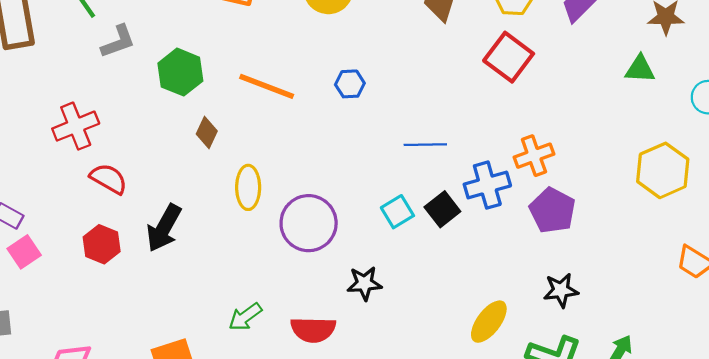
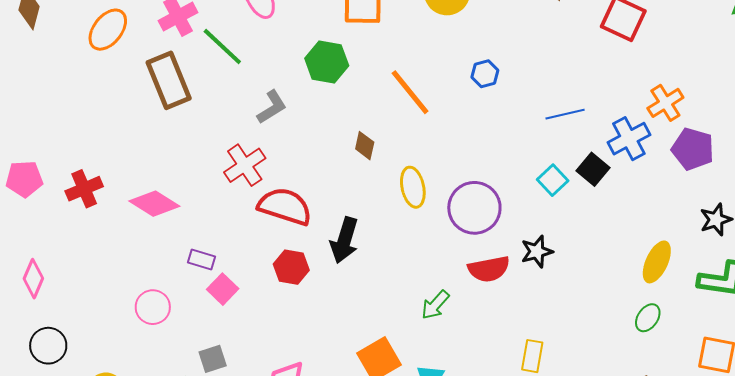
gray L-shape: (118, 42) -> (272, 107), moved
green hexagon: (180, 72) -> (327, 62), moved
orange line: (267, 86) -> (410, 92), turned 42
red semicircle: (109, 179) -> (285, 206), size x1.5
red semicircle: (313, 330) -> (489, 269), moved

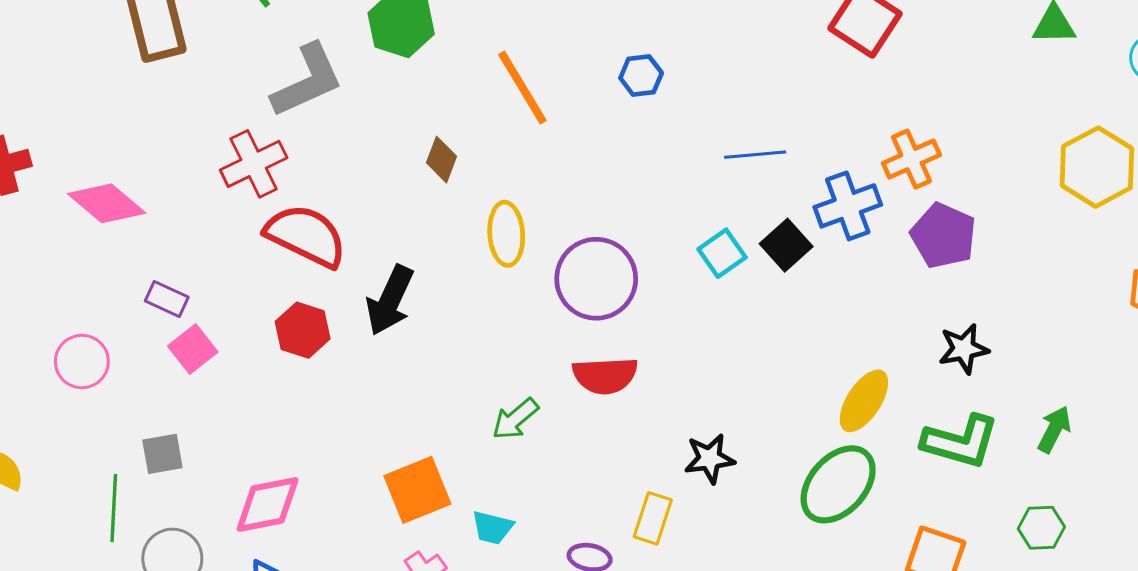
gray L-shape: (272, 107) -> (307, 81), size x1.5
black star: (537, 252) -> (710, 459), moved
green ellipse: (648, 318) -> (838, 484), size x1.8

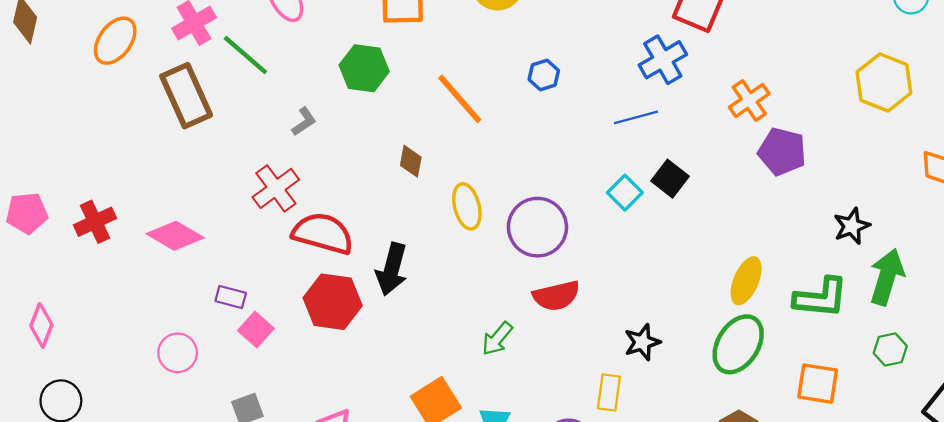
gray L-shape: (307, 81) -> (304, 122), size x0.5
blue cross: (848, 206) -> (663, 60), moved
red hexagon: (303, 330) -> (333, 302), size x1.4
black star: (964, 349) -> (852, 226), moved
green arrow: (1054, 429) -> (887, 277), size x1.6

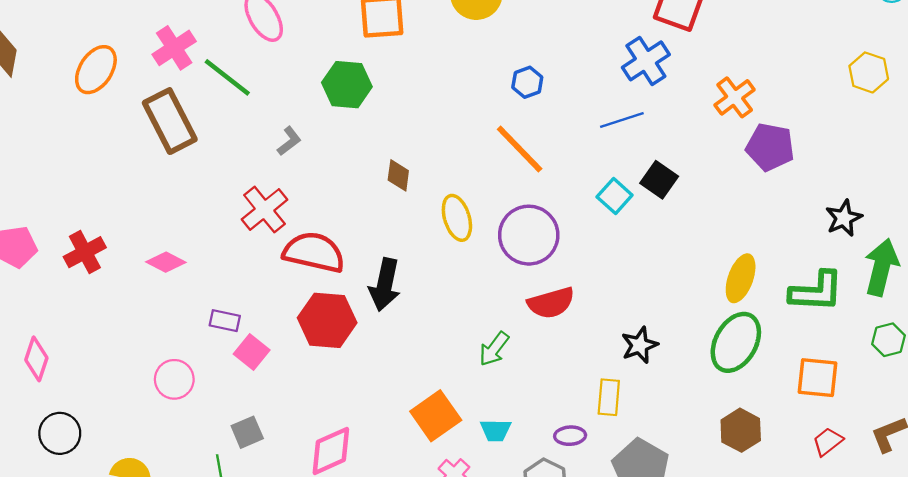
yellow hexagon: (884, 82) -> (869, 72), size x0.7
orange line: (460, 99) -> (520, 149), moved
pink diamond: (175, 236) -> (166, 262), size x0.7

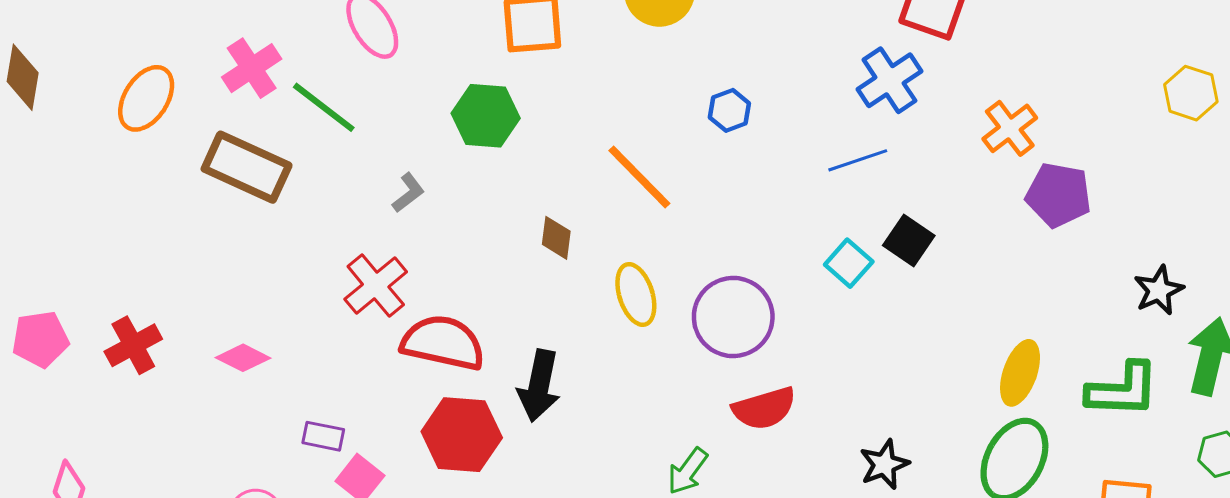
brown rectangle: (170, 121) -> (247, 167), turned -38
orange line: (520, 149) -> (639, 177), moved

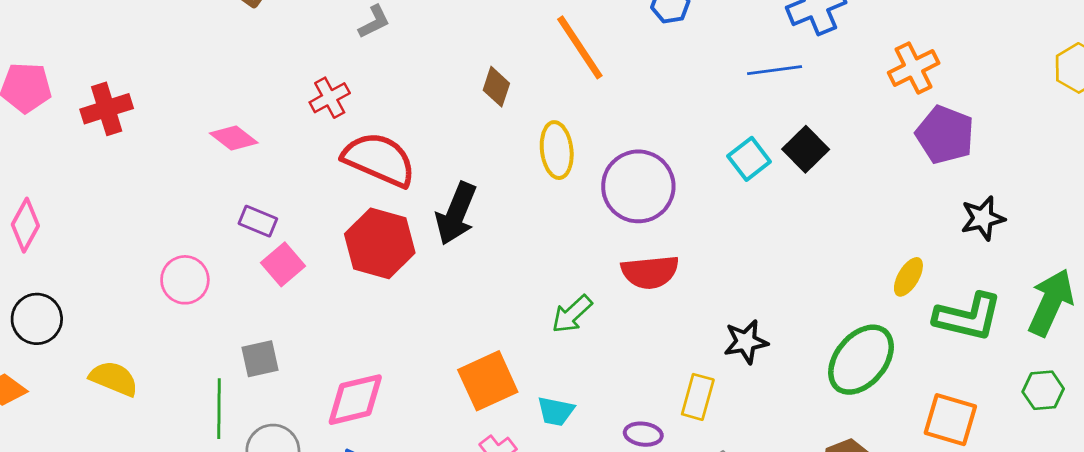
red cross: (376, 286) -> (330, 98), size x0.7
black star: (1159, 290) -> (983, 218), moved
pink diamond: (243, 358) -> (234, 138), moved
yellow ellipse: (1020, 373) -> (908, 277), moved, size x0.7

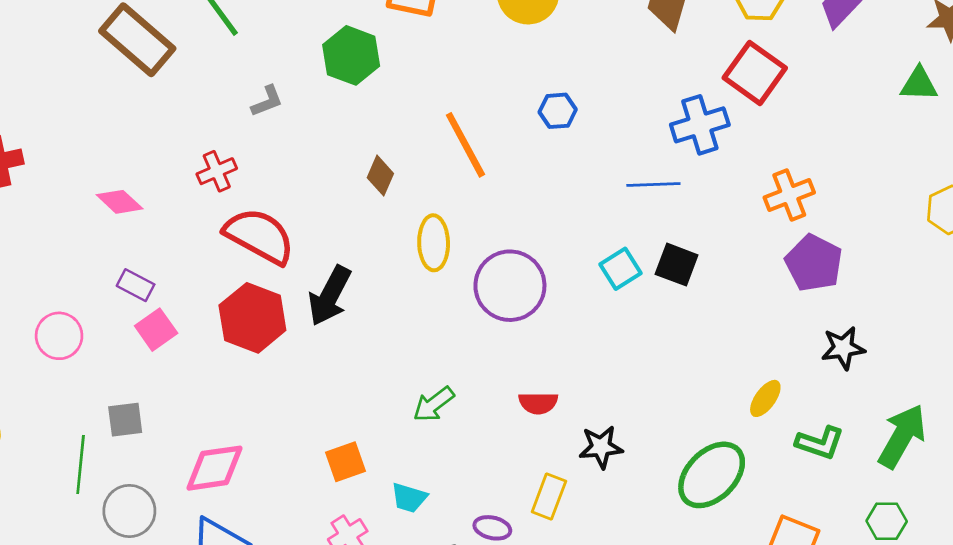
black square: (806, 149) -> (677, 265), turned -30
red semicircle: (650, 272) -> (538, 403), moved, size x0.7
green L-shape: (968, 317) -> (820, 443), size x0.7
orange square: (488, 381) -> (345, 462), size x0.7

